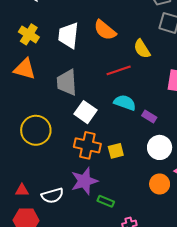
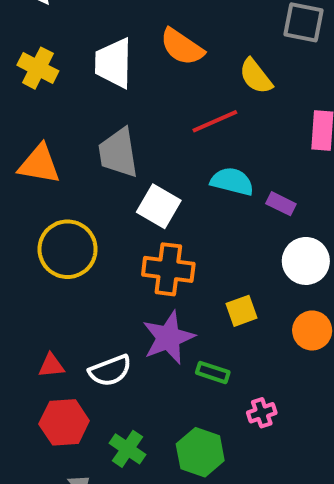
orange triangle: (25, 69) -> (39, 164), moved
yellow square: (116, 151) -> (242, 311), moved

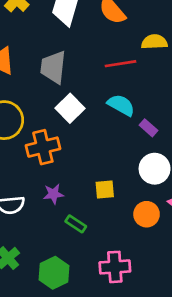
yellow semicircle: (256, 76) -> (154, 42), turned 110
orange cross: (168, 269) -> (43, 147), moved, turned -36
purple star: (168, 338) -> (53, 194), size x0.6
pink cross: (262, 413) -> (115, 267), moved, size x1.6

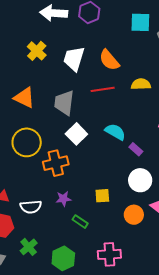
red line: (120, 64) -> (103, 89), moved

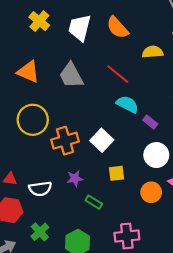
red line: (103, 89) -> (118, 74), moved, turned 50
gray trapezoid: (64, 103) -> (71, 75), turned -32
white square: (76, 134) -> (102, 140), moved

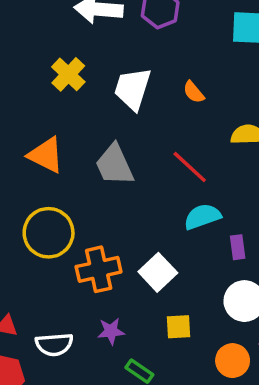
orange semicircle: (117, 28) -> (194, 92), size x0.6
cyan semicircle: (127, 104) -> (202, 217), turned -50
purple rectangle: (150, 122) -> (238, 247), turned 40

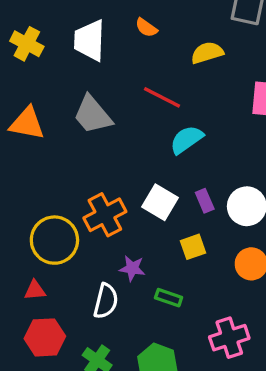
yellow circle: (49, 233) -> (54, 240), moved
purple rectangle: (238, 247) -> (205, 201), moved
purple star: (111, 331) -> (132, 268), turned 30
white semicircle: (54, 344) -> (106, 301), moved, turned -56

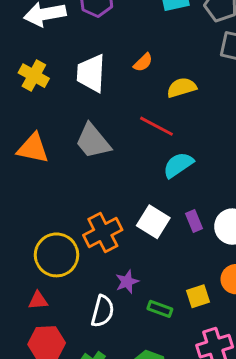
orange semicircle: (146, 28) -> (143, 62), turned -80
yellow semicircle: (207, 53) -> (182, 88), moved
yellow square: (193, 247) -> (198, 296), moved
purple star: (132, 268) -> (127, 282), turned -30

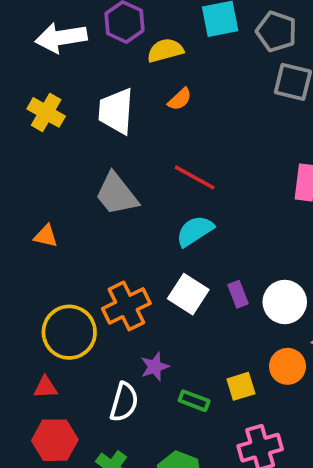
yellow semicircle: (182, 88) -> (165, 50), moved
orange triangle: (33, 148) -> (46, 236), moved, size x0.6
cyan semicircle: (178, 165) -> (195, 231), moved

